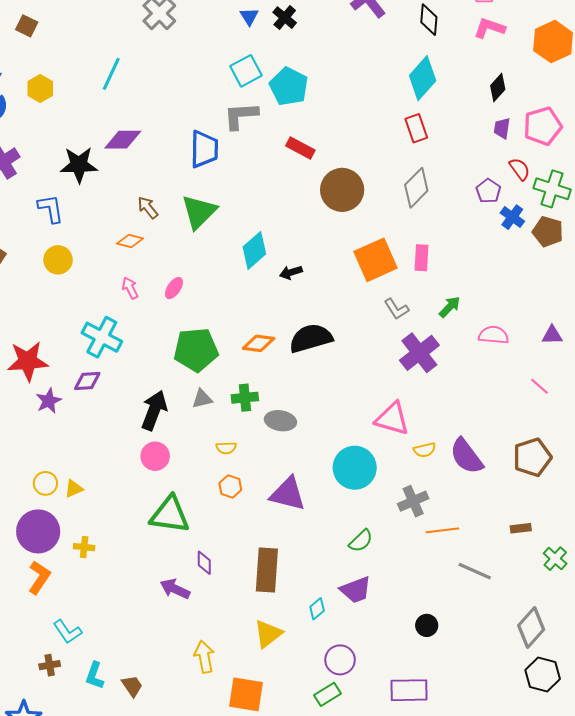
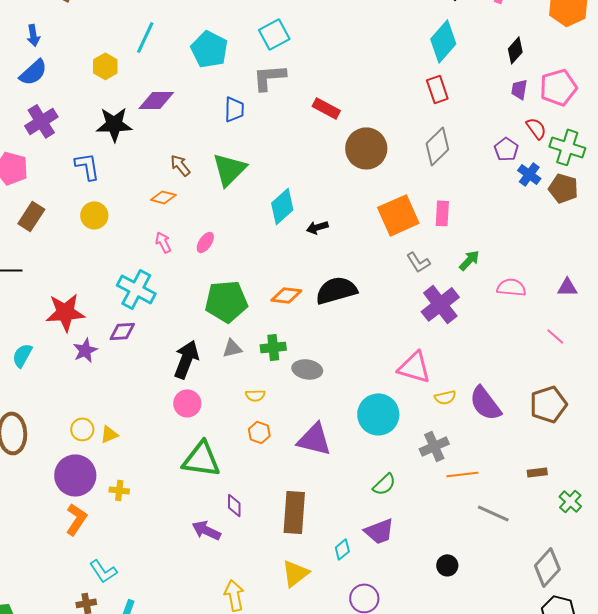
cyan pentagon: (289, 86) -> (209, 49), moved
yellow hexagon: (40, 89) -> (105, 66), moved
blue trapezoid: (204, 149) -> (234, 109), size x0.7

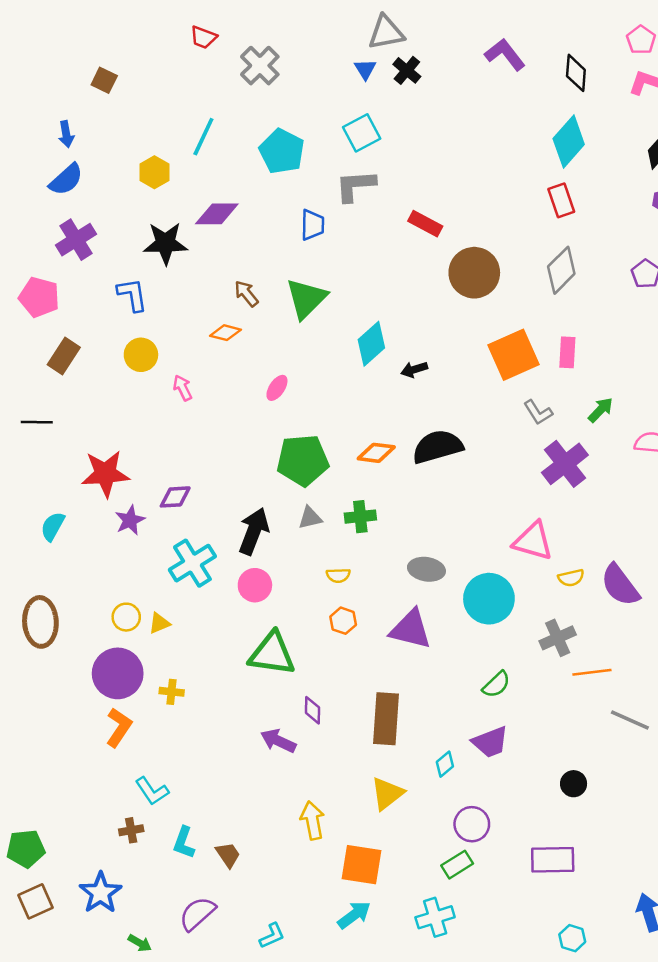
pink arrow: (163, 242) -> (183, 388), moved
cyan cross: (136, 289) -> (192, 563), moved, turned 30
gray ellipse: (307, 369) -> (426, 569), moved

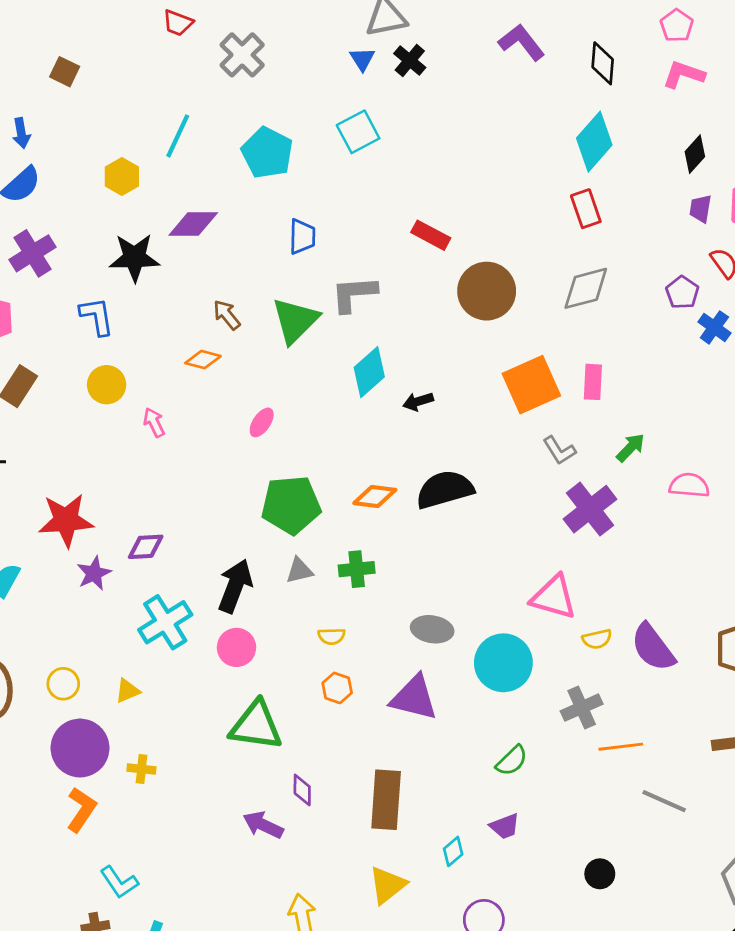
gray L-shape: (355, 186) -> (354, 294), moved
gray diamond: (561, 270) -> (586, 288), turned 30
yellow circle: (126, 617) -> (63, 684), moved
purple trapezoid: (490, 742) -> (505, 826), size x0.7

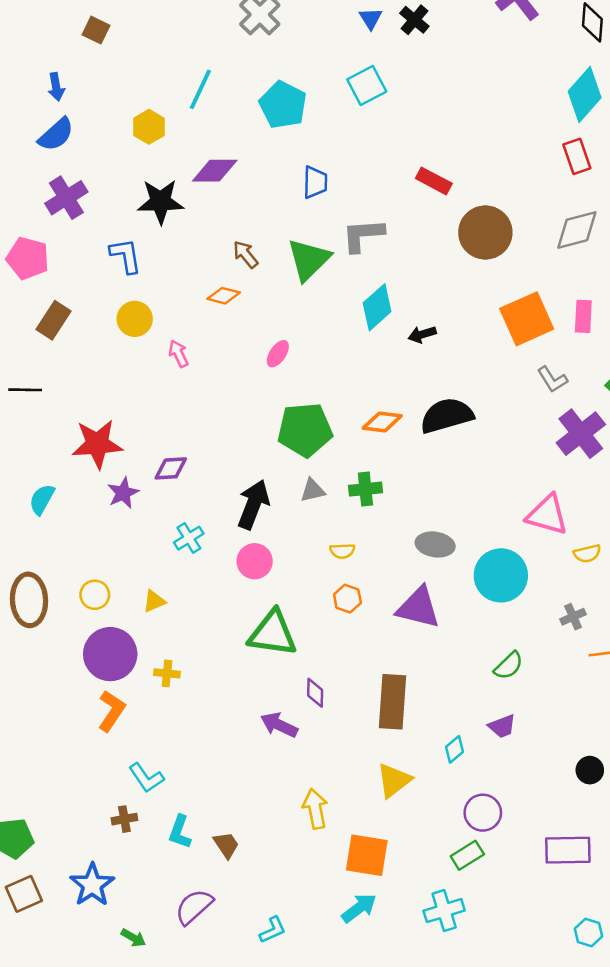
cyan cross: (165, 622) -> (189, 538), size x0.6
gray cross: (582, 708) -> (573, 617), size x0.7

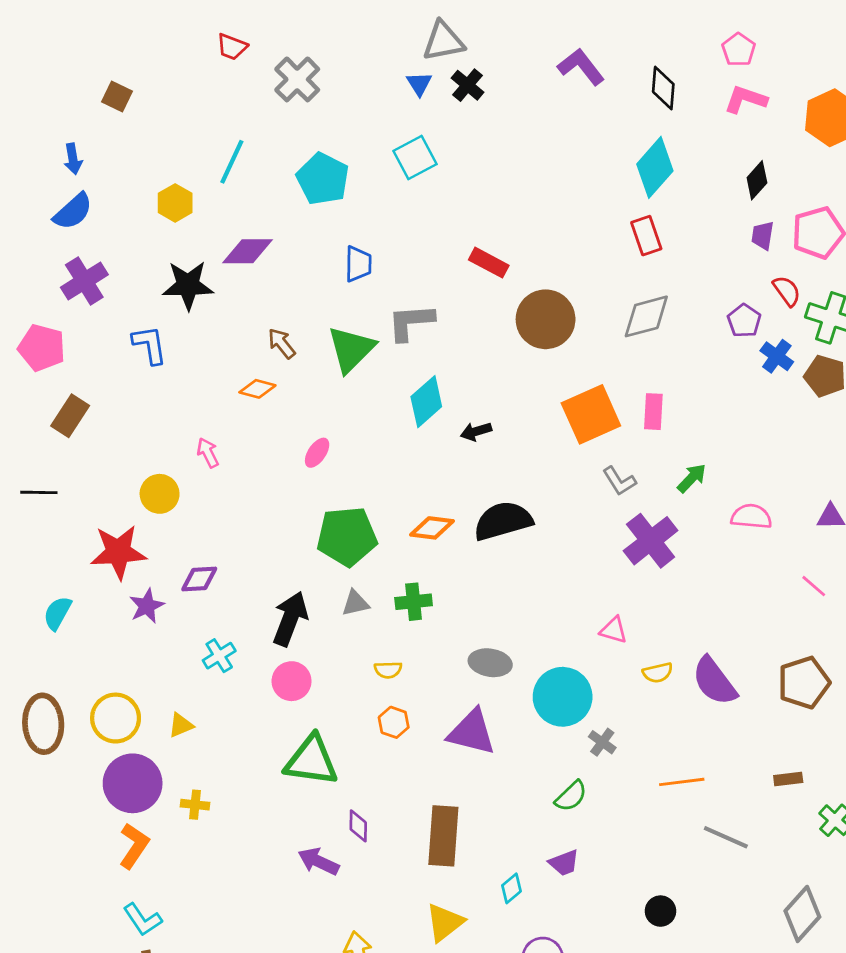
yellow circle: (135, 319) -> (160, 494), moved
pink triangle: (547, 515) -> (614, 630), size x0.6
yellow circle: (95, 595) -> (116, 718), size x1.5
gray cross: (573, 617) -> (602, 742), moved, turned -30
cyan L-shape: (146, 778) -> (143, 920), moved

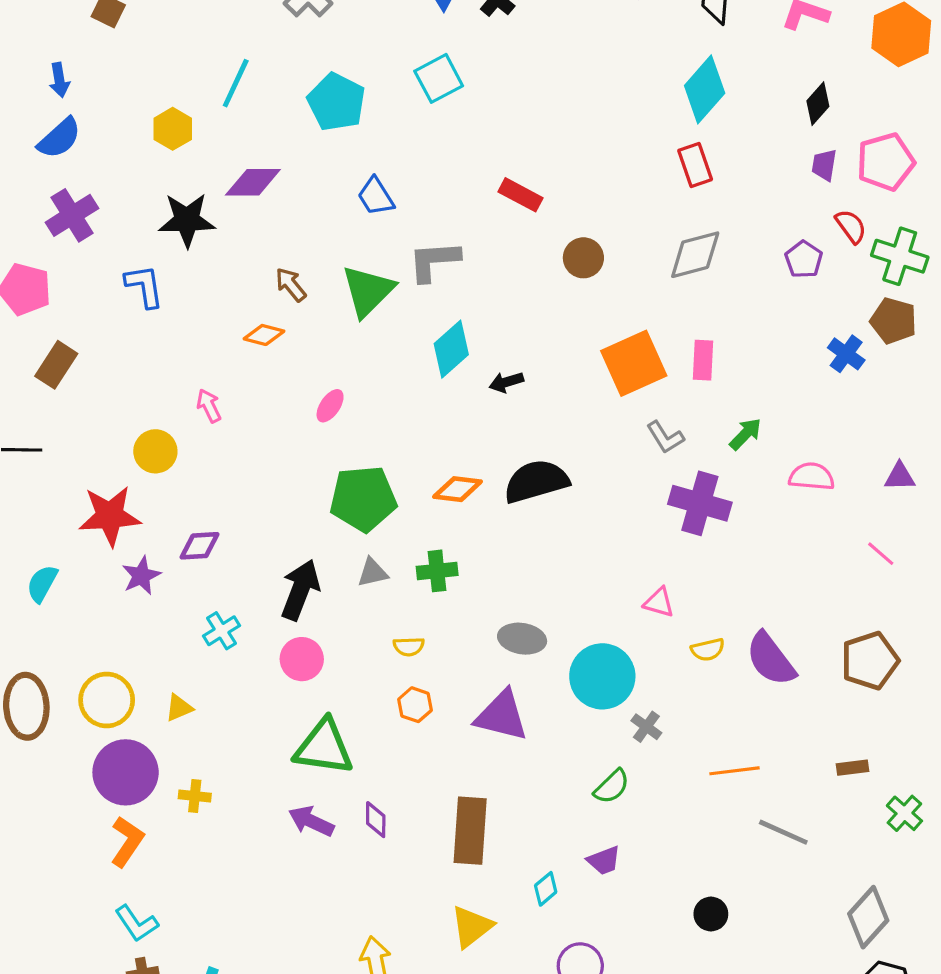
blue trapezoid: (358, 264) -> (376, 196), turned 147
brown circle: (546, 319) -> (583, 258), size x0.6
blue cross: (777, 356) -> (846, 354), moved
purple cross: (651, 541) -> (700, 503), turned -36
purple arrow: (318, 861) -> (311, 821), moved

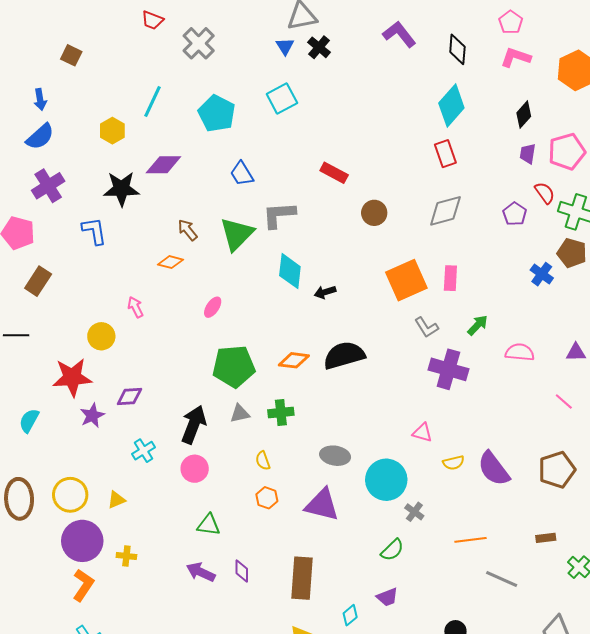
cyan diamond: (451, 349) -> (290, 271), turned -42
yellow semicircle: (409, 646) -> (263, 461), turned 72
green triangle: (324, 747) -> (209, 525), size x0.6

